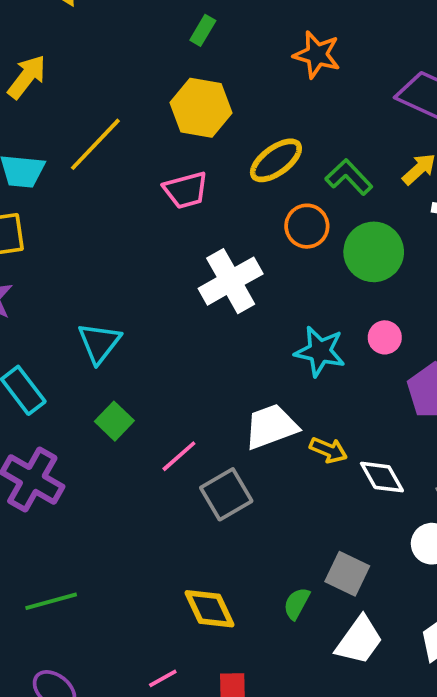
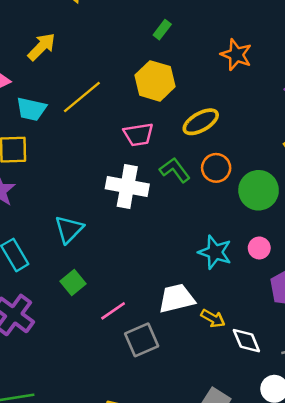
green L-shape: (349, 177) -> (175, 170), moved
white cross: (231, 281) -> (127, 186), moved, turned 33

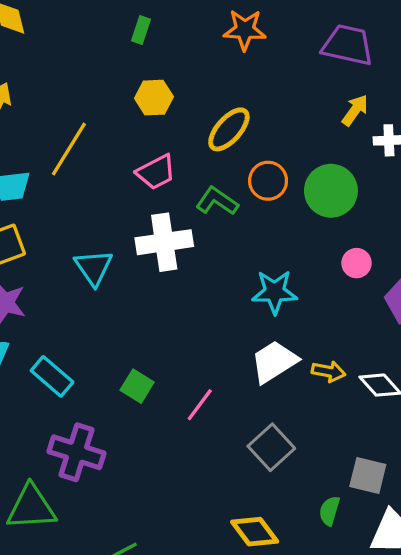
yellow hexagon: (155, 81) -> (154, 98), size x0.7
cyan triangle: (69, 229) -> (94, 267), moved
cyan star: (215, 252) -> (275, 292), moved
gray square: (142, 340) -> (271, 447), moved

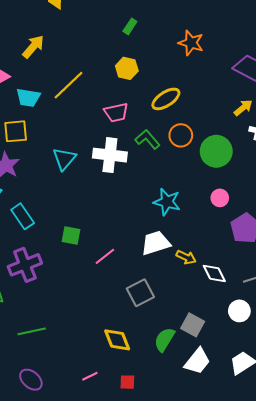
green square: (137, 386) -> (71, 236), turned -36
purple cross: (77, 452) -> (25, 265), turned 36
green semicircle: (329, 511) -> (165, 339), size x1.4

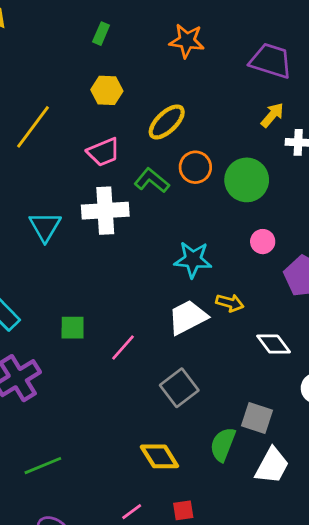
yellow arrow: (186, 257) -> (230, 303), moved

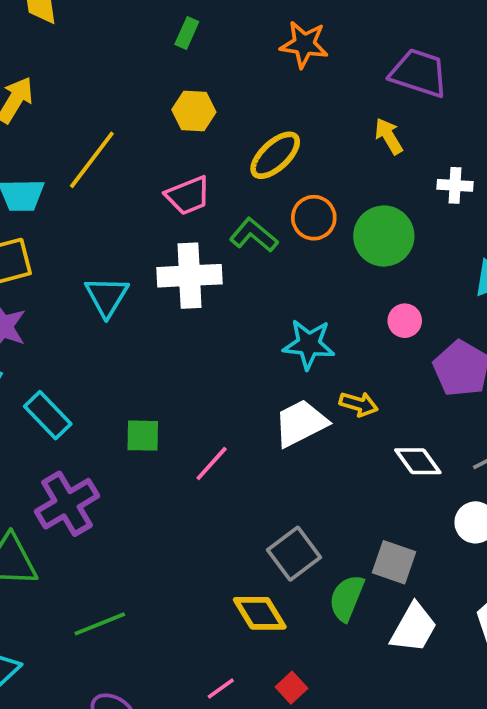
yellow arrow: (272, 115) -> (389, 136), moved, turned -72
gray square: (179, 388) -> (294, 554), moved
red square: (183, 510) -> (291, 688), turned -35

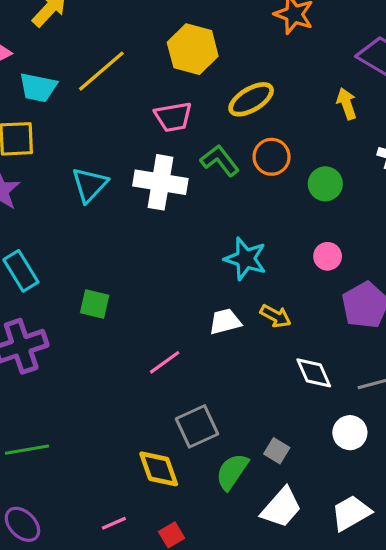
yellow hexagon: (194, 111) -> (193, 49), size x1.4
green circle: (384, 236) -> (325, 184), size x0.7
white trapezoid: (301, 423) -> (225, 321), size x0.7
pink line: (212, 464) -> (165, 362), moved
gray square: (394, 562) -> (277, 451), size x0.7

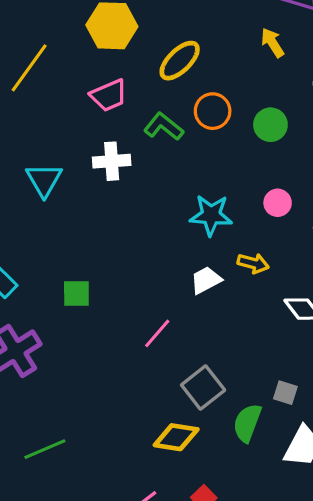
white cross: (160, 182) -> (112, 161), size x0.7
pink circle: (328, 256) -> (278, 203), moved
yellow diamond: (159, 469) -> (176, 437), turned -48

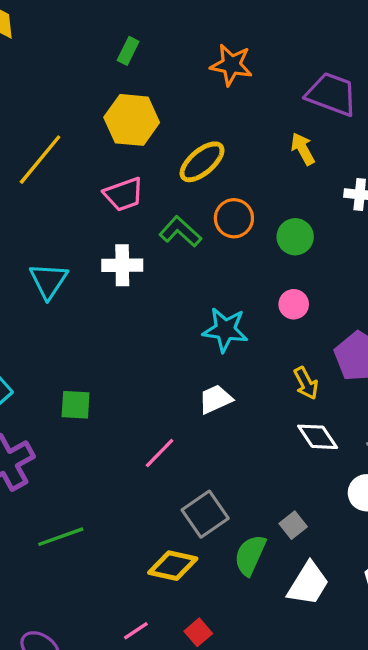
pink circle: (278, 203) -> (294, 304), moved
yellow arrow: (253, 263) -> (306, 383), moved, turned 44
gray square: (285, 393) -> (293, 525), turned 30
green line: (45, 449) -> (61, 537), moved

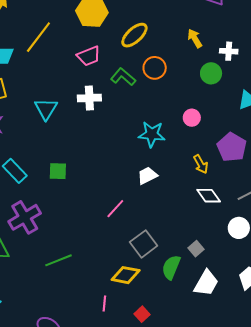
yellow arrow: (303, 149) -> (195, 38), moved
green circle: (295, 237) -> (211, 73), moved
green square: (76, 405) -> (58, 171), moved
pink line: (136, 631) -> (104, 304), moved, turned -49

